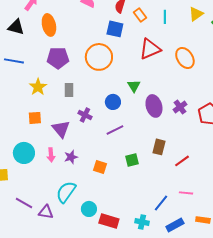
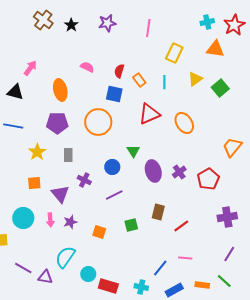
orange ellipse: (49, 25) -> (60, 90), moved

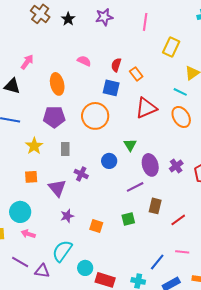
cyan line: (164, 82) -> (180, 92), moved, turned -64
purple line: (114, 195) -> (135, 187), moved
pink arrow: (50, 220) -> (28, 234), moved, turned 112

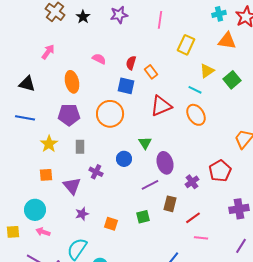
pink arrow: (27, 62) -> (48, 52), moved
purple cross: (176, 166) -> (192, 182), moved
pink line: (182, 252) -> (201, 238), moved

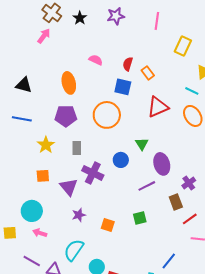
pink arrow: (48, 52) -> (44, 36), moved
purple cross: (96, 172) -> (93, 173), size x1.5
brown rectangle: (170, 204) -> (176, 202), moved, turned -35

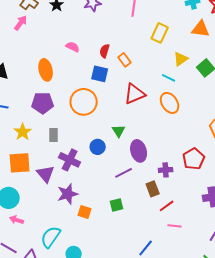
orange square: (43, 176) -> (20, 163), size x1.6
purple cross: (189, 183) -> (166, 170), turned 32
purple star: (79, 215) -> (68, 194), moved, size x1.5

